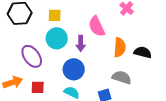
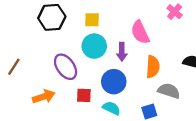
orange semicircle: (120, 47) -> (153, 67), moved
red square: (38, 87) -> (84, 95), moved

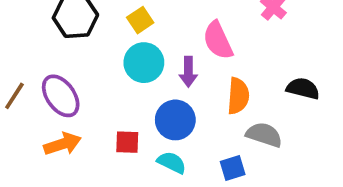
yellow square: (92, 20) -> (140, 20), turned -35
purple ellipse: (66, 67) -> (61, 96), moved

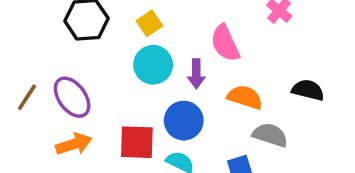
orange semicircle: (238, 96) -> (245, 97), turned -76
red square: (127, 142) -> (137, 142), size x1.5

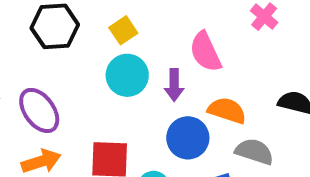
blue circle: (184, 121) -> (188, 138), moved

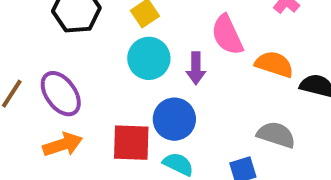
orange semicircle: (227, 110) -> (274, 64), moved
blue circle: (188, 138) -> (174, 119), moved

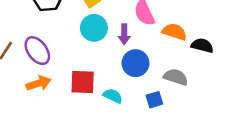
blue circle: (174, 119) -> (135, 63), moved

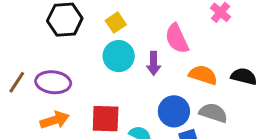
orange semicircle: (175, 32) -> (203, 75), moved
purple ellipse: (37, 51) -> (53, 82), turned -48
blue circle: (135, 63) -> (174, 111), moved

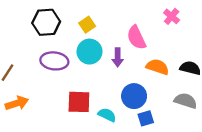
purple ellipse: (53, 82) -> (54, 61), moved
gray semicircle: (213, 113) -> (186, 101), moved
orange arrow: (55, 120) -> (17, 103), moved

